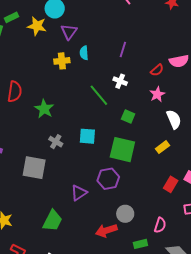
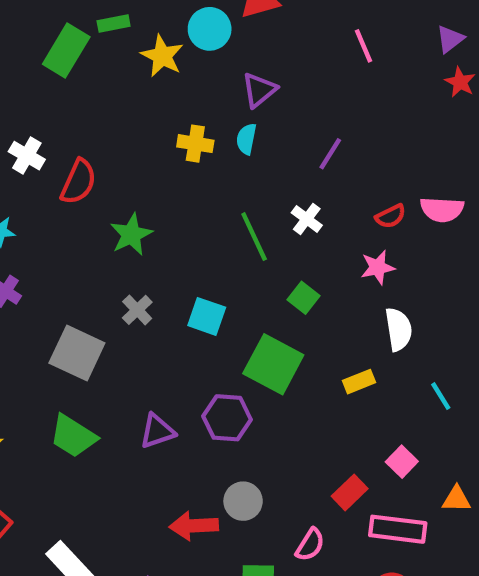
purple triangle: (69, 32) -> (259, 90), moved
red rectangle: (171, 184) -> (350, 492), moved
green trapezoid: (52, 221) -> (73, 436), moved, turned 80

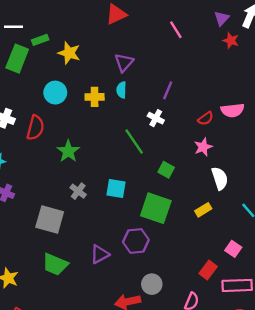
cyan circle: (210, 29) -> (55, 93), moved
white cross: (307, 219) -> (156, 118), moved

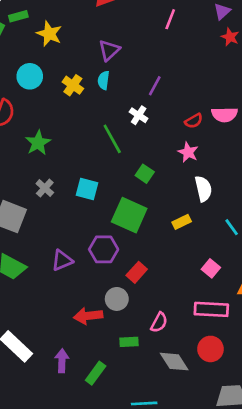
pink line: (176, 30) -> (170, 19), turned 48
yellow cross: (95, 97) -> (73, 85), turned 30
pink star: (203, 147) -> (188, 152), turned -30
red rectangle: (208, 270) -> (137, 272), moved

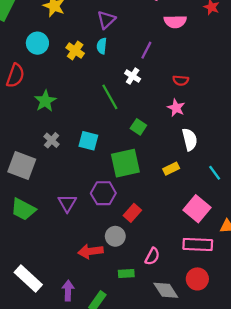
pink semicircle: (224, 115) -> (175, 22), moved
red semicircle: (194, 121) -> (181, 80), turned 35
green square: (129, 215) -> (125, 163), turned -36
purple triangle: (62, 260) -> (67, 203), turned -36
pink square: (211, 268) -> (197, 209), size x1.6

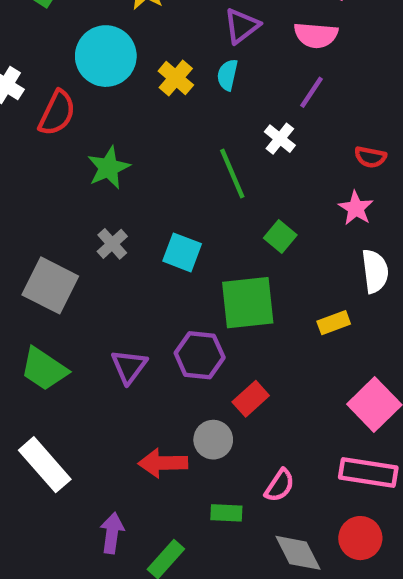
pink semicircle: (175, 22) -> (316, 35), moved
cyan circle: (37, 43) -> (106, 56), size x1.4
white rectangle: (28, 278) -> (45, 465), moved

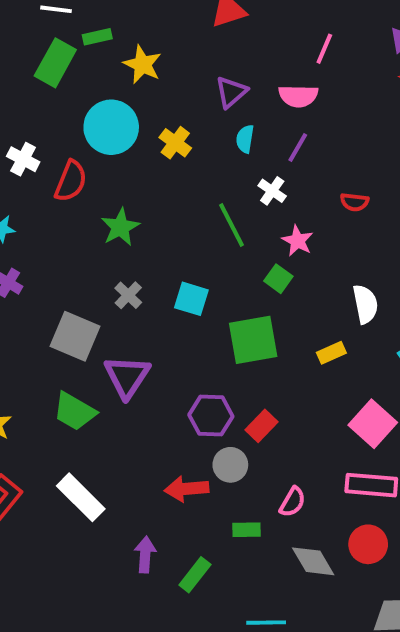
cyan semicircle: (227, 75) -> (245, 139), moved
pink star: (356, 208) -> (298, 241), moved
purple hexagon: (200, 355) -> (211, 416), moved
purple triangle: (129, 367) -> (127, 376), moved, size x1.4

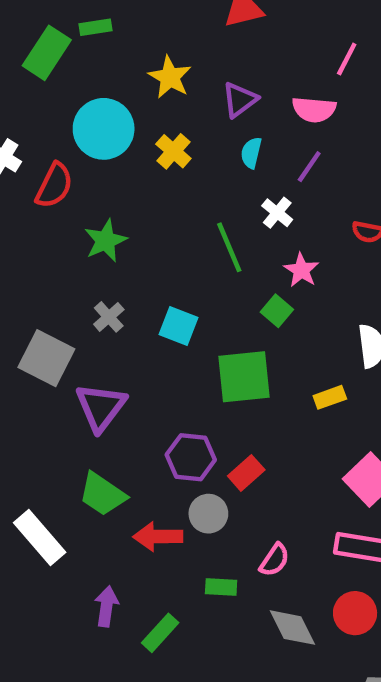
yellow star: (142, 65) -> (170, 77), moved
green trapezoid: (74, 412) -> (102, 494), moved

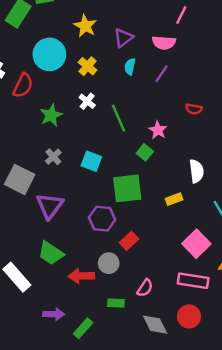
white cross: (277, 213) -> (87, 101), moved
purple hexagon: (191, 457) -> (102, 219), moved
purple arrow: (106, 606) -> (54, 314), turned 84

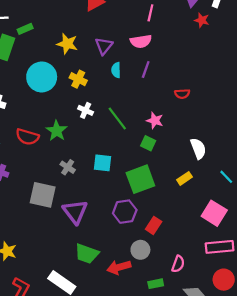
red semicircle: (23, 86) -> (27, 137), moved, turned 95

